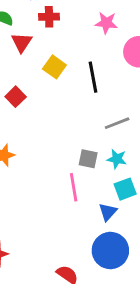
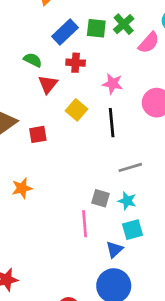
pink star: (106, 23) -> (113, 84), moved
red square: (16, 97) -> (38, 134), turned 30

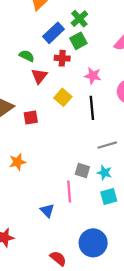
green cross: (124, 24) -> (79, 19), moved
green square: (96, 28) -> (78, 41), moved, turned -35
blue triangle: (114, 249) -> (47, 211), moved, turned -32

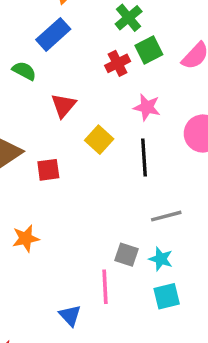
blue rectangle: (54, 33) -> (53, 34), moved
green square: (78, 41) -> (149, 50), moved
green semicircle: (27, 56) -> (24, 71), moved
red cross: (62, 58) -> (118, 63), moved, turned -32

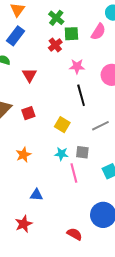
green square: (149, 50) -> (71, 34), turned 35
yellow square: (99, 140) -> (62, 125), moved
cyan star: (161, 259) -> (61, 154), moved
blue triangle: (70, 315) -> (36, 195), moved, turned -32

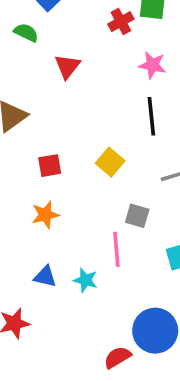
red square: (28, 113) -> (50, 166), moved
cyan star: (61, 154) -> (85, 280), moved
orange star: (23, 155) -> (45, 215), moved
red semicircle: (75, 234) -> (117, 357), moved, turned -70

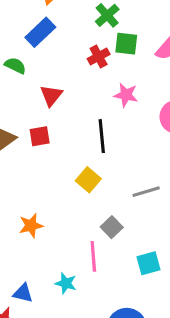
black line: (151, 116) -> (102, 136), moved
red square: (50, 166) -> (40, 136), moved
gray square: (137, 216) -> (112, 227), turned 30
blue triangle: (45, 277) -> (23, 293), moved

